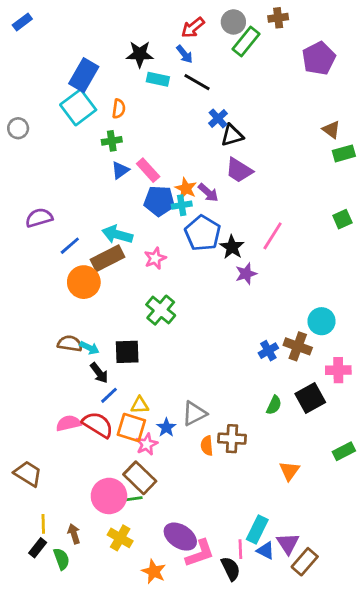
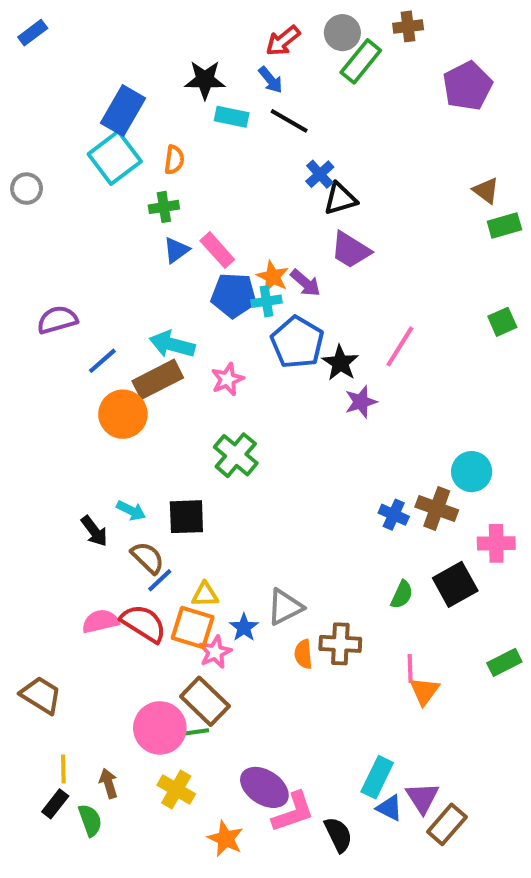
brown semicircle: (70, 344) -> (148, 558), moved, turned 35
blue cross: (268, 351) -> (394, 515), turned -36
black arrow: (99, 373) -> (94, 531), moved
pink line: (240, 549) -> (410, 668), moved

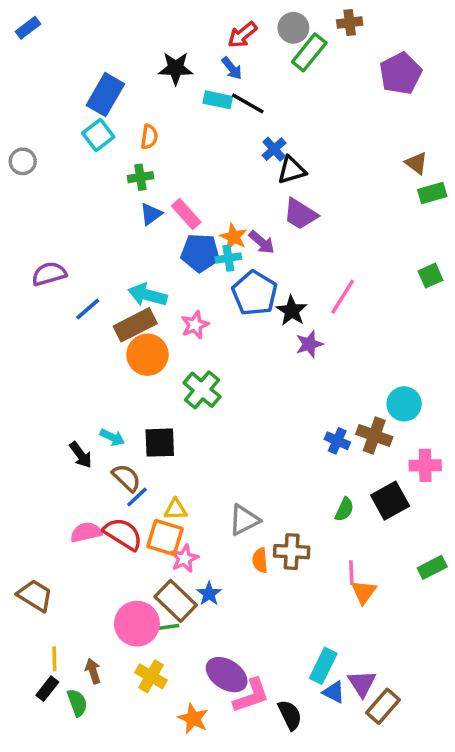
cyan rectangle: (232, 117) -> (218, 100), moved
cyan square: (115, 158) -> (98, 135), size x0.7
orange circle: (123, 414) -> (147, 355), moved
blue star: (244, 627) -> (209, 594), moved

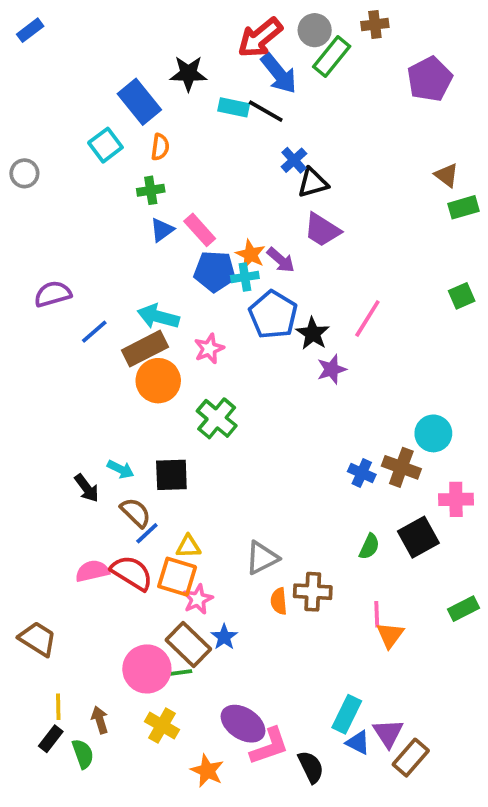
red arrow: (242, 35) -> (260, 38), size x1.4
blue arrow: (232, 68) -> (279, 73), moved, size x1.6
blue rectangle: (105, 95) -> (139, 102), moved, turned -69

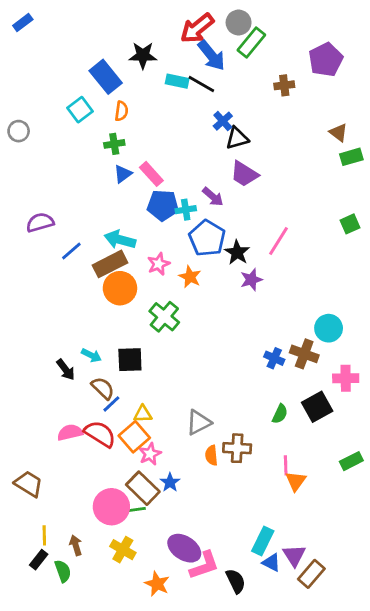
brown cross: (375, 24) -> (284, 85), moved
orange star: (251, 254) -> (190, 277), moved
orange square: (177, 577) -> (134, 437), turned 32

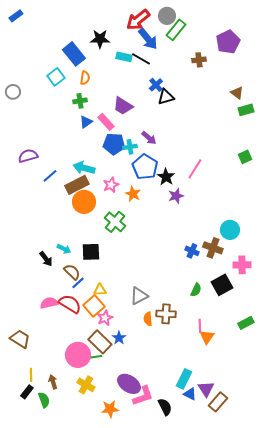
purple trapezoid: (244, 174) -> (123, 106), moved
orange star: (157, 584) -> (110, 409), turned -30

